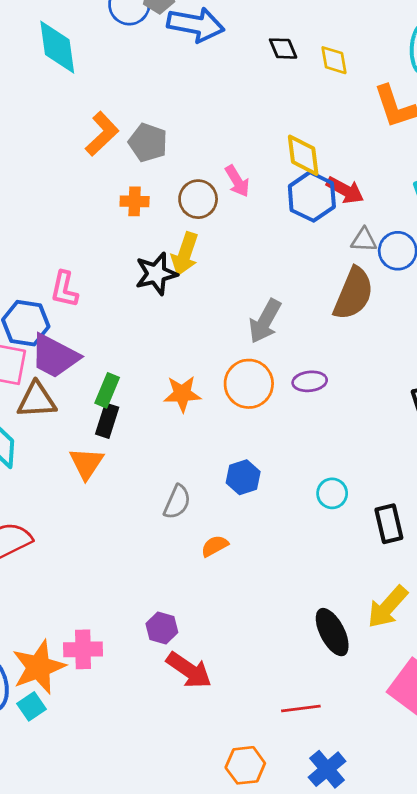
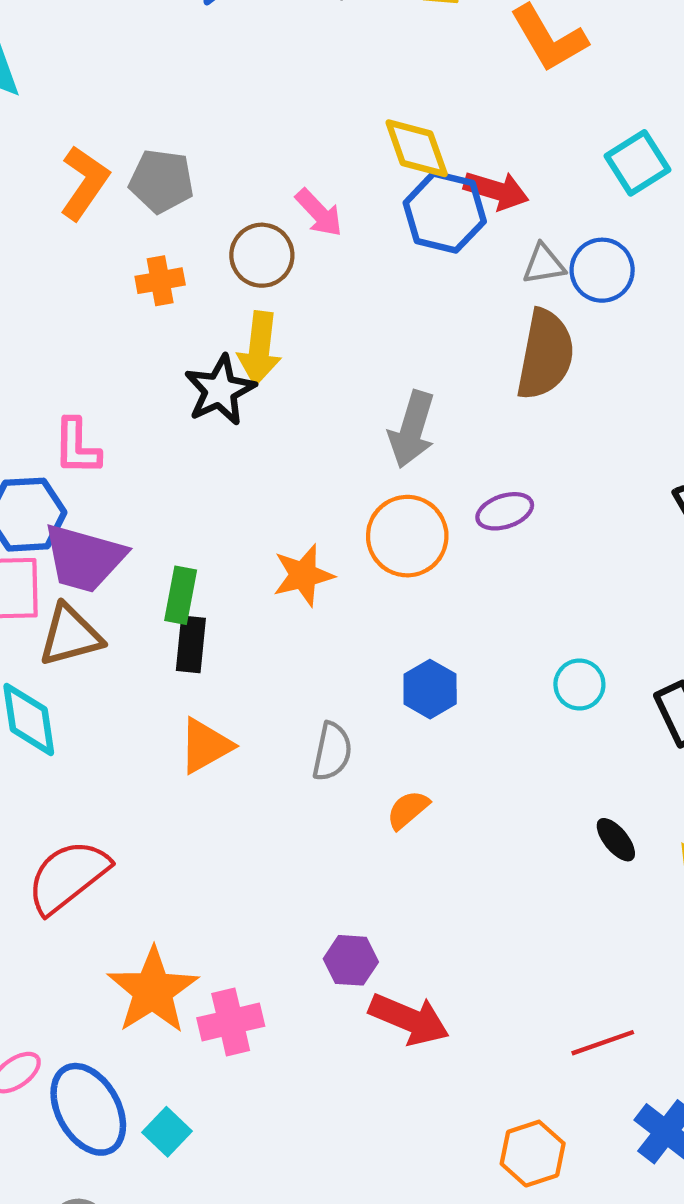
orange triangle: (87, 463) -> (205, 746), moved, turned 39
black ellipse: (332, 632) -> (616, 840), moved, size x0.6
orange star: (39, 667) -> (153, 991), moved

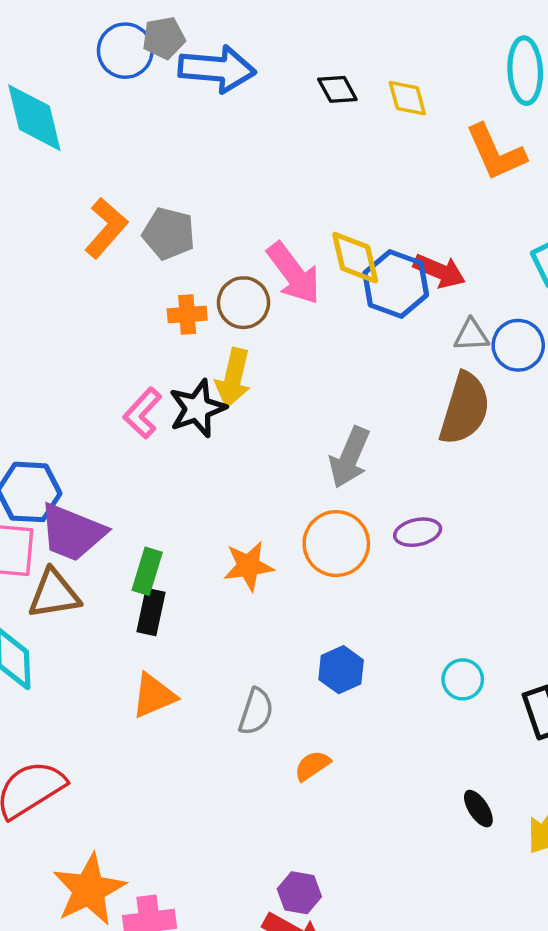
yellow diamond: (417, 148) -> (355, 258), moved
pink arrow: (319, 213) -> (294, 273), size x1.5
orange cross: (160, 281) -> (187, 315), moved
pink L-shape: (77, 447) -> (142, 413), moved, turned 36
purple hexagon: (351, 960) -> (299, 893), moved

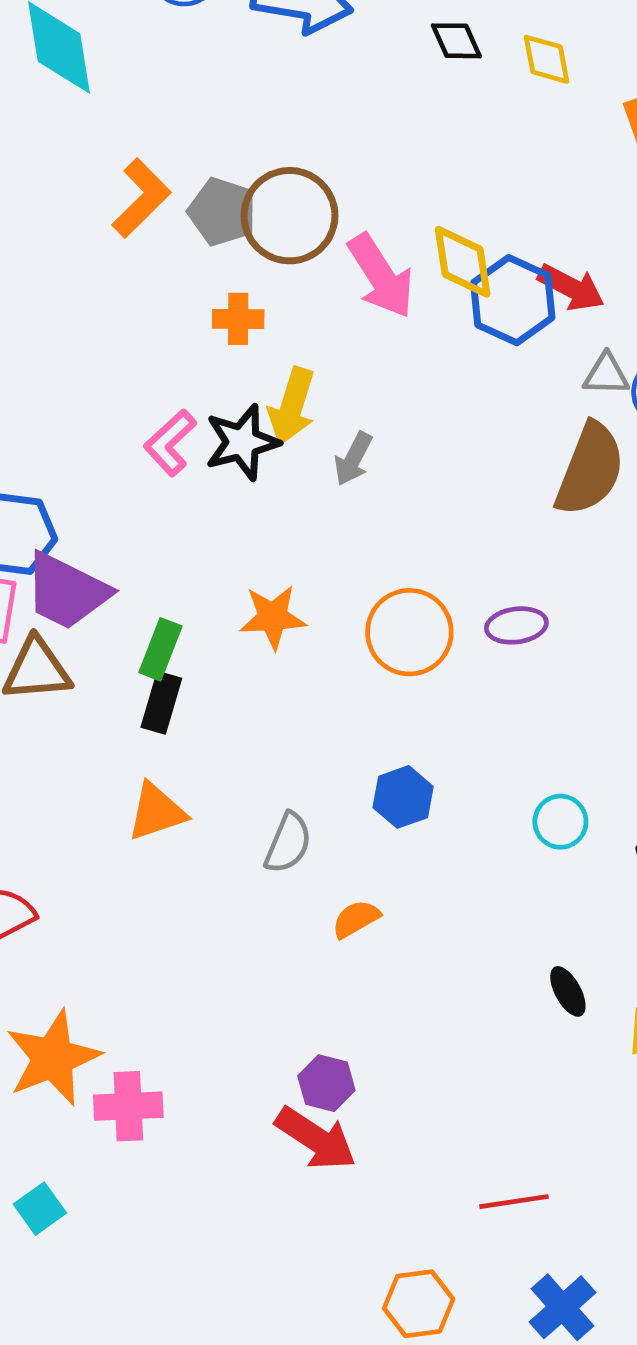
brown circle: (244, 303) -> (289, 216), moved, size x1.4
gray arrow: (350, 457) -> (353, 459), moved, size x0.7
orange star: (248, 566) -> (273, 617), moved

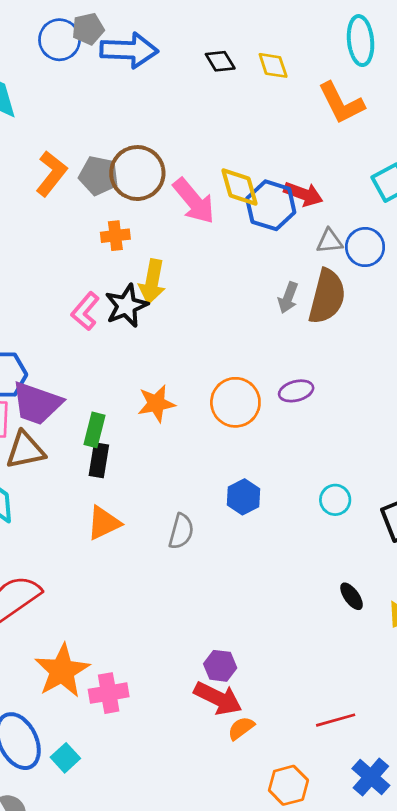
gray arrow: (353, 459) -> (288, 298), moved
orange semicircle: (356, 919) -> (241, 728), moved

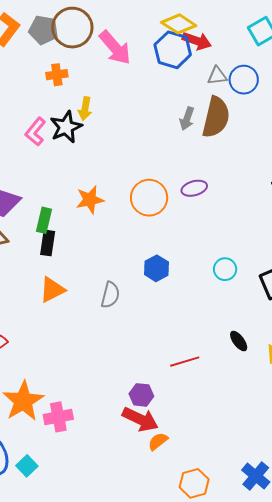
yellow diamond: (239, 187) -> (179, 24), moved, turned -40
yellow arrow: (152, 282) -> (85, 109), size x0.7
red line: (336, 720) -> (185, 362), moved

